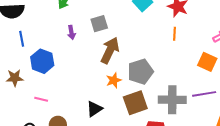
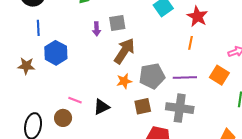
purple arrow: (71, 32) -> (97, 29), moved
purple line: (204, 94) -> (185, 77), moved
pink line: (41, 99) -> (75, 100), moved
brown square: (135, 103) -> (143, 106), size x0.7

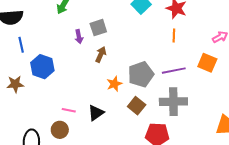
brown arrow: (124, 51) -> (101, 54), moved, size x0.6
brown square: (143, 106) -> (137, 106), turned -30

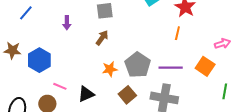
purple arrow: (79, 37) -> (67, 23), moved
blue line: (21, 45) -> (26, 13), turned 42
blue hexagon: (42, 67) -> (39, 60), moved
gray pentagon: (141, 74) -> (138, 65), turned -30

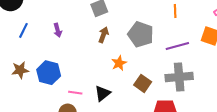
purple arrow: (67, 23) -> (58, 30), moved
gray pentagon: (138, 65) -> (141, 34), moved

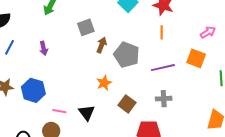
brown arrow: (104, 35) -> (102, 45), moved
gray cross: (179, 77) -> (164, 99), size x0.6
black triangle: (103, 93) -> (87, 113), turned -30

